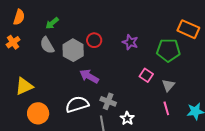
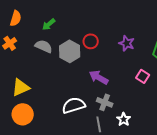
gray semicircle: (47, 45) -> (44, 46), turned 144
purple arrow: (89, 76) -> (99, 77), moved
orange circle: (38, 113) -> (23, 114), moved

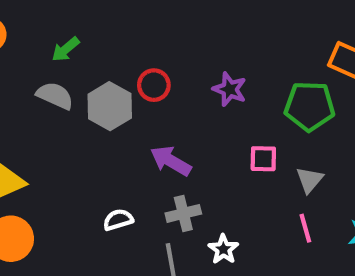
pink square: (143, 76) -> (263, 159), turned -32
gray cross: (105, 102) -> (183, 213), turned -35
white semicircle: (74, 105) -> (118, 220), size x0.6

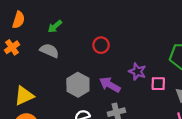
purple star: (230, 89) -> (137, 72), moved
gray hexagon: (110, 106) -> (78, 85), moved

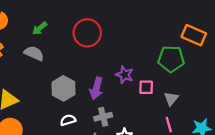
red circle: (101, 45) -> (87, 33), moved, size x1.6
purple arrow: (110, 85) -> (96, 88), turned -105

